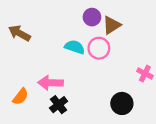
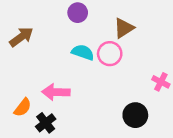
purple circle: (92, 17) -> (78, 13), moved
brown arrow: (19, 33) -> (21, 37), turned 115
black cross: (59, 105) -> (46, 123), moved

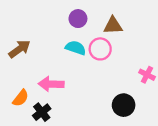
purple circle: (78, 13) -> (78, 19), moved
brown triangle: (124, 28) -> (113, 26), turned 30
brown arrow: (21, 37) -> (19, 49), moved

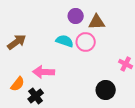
purple circle: (78, 19) -> (76, 16), moved

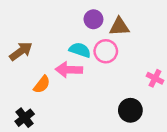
pink arrow: (44, 72) -> (69, 70), moved
orange semicircle: (18, 84) -> (42, 84), moved
black cross: (36, 96) -> (25, 118), moved

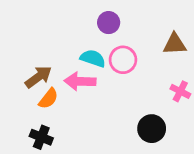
brown triangle: (119, 27) -> (175, 44), moved
brown arrow: (21, 51) -> (38, 77), moved
black cross: (25, 118) -> (41, 137), moved, turned -30

